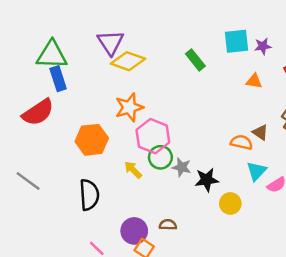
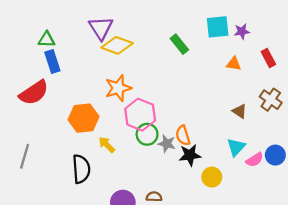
green triangle: (52, 55) -> (47, 40), size x0.6
orange semicircle: (242, 142) -> (183, 135), moved, turned -120
yellow arrow: (133, 170) -> (107, 145), moved
gray line: (28, 181) -> (25, 156), turned 70

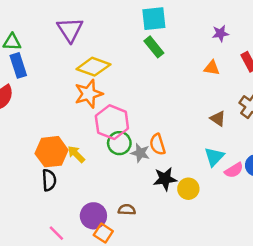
cyan square: (218, 27) -> (154, 19), moved
yellow diamond: (117, 45) -> (93, 67), moved
orange hexagon: (84, 118) -> (52, 152), moved
black star: (190, 155) -> (165, 179), moved
black semicircle: (81, 169) -> (49, 180), size x0.7

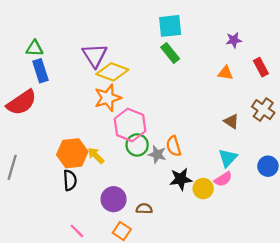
purple triangle: (70, 30) -> (95, 55), moved
pink semicircle: (234, 170) -> (223, 179), moved
purple circle: (93, 216) -> (114, 199), moved

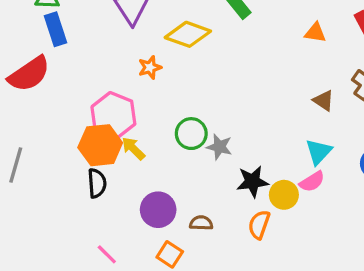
yellow diamond: (112, 72) -> (188, 34), moved
orange star: (108, 98) -> (150, 67), size x0.6
pink hexagon: (130, 125) -> (113, 115), moved
orange semicircle: (174, 146) -> (259, 225), moved, turned 36

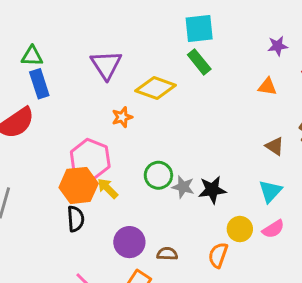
black star: (252, 182) -> (212, 190), moved
pink semicircle: (312, 182) -> (273, 229), moved

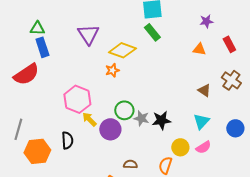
orange star: (122, 117) -> (112, 70), moved
orange hexagon: (79, 185) -> (37, 151), moved
purple circle: (129, 242) -> (110, 129), moved

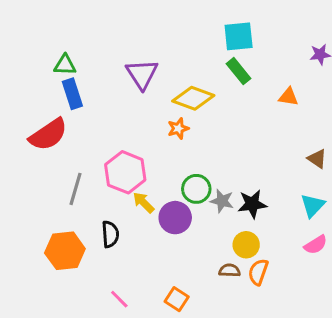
orange triangle: (199, 49) -> (288, 97), moved
gray line: (18, 129) -> (75, 189), moved
yellow circle: (180, 147) -> (246, 245), moved
brown semicircle: (130, 164) -> (230, 270), moved

